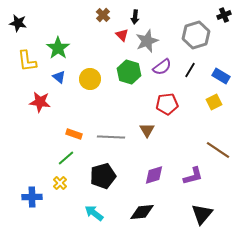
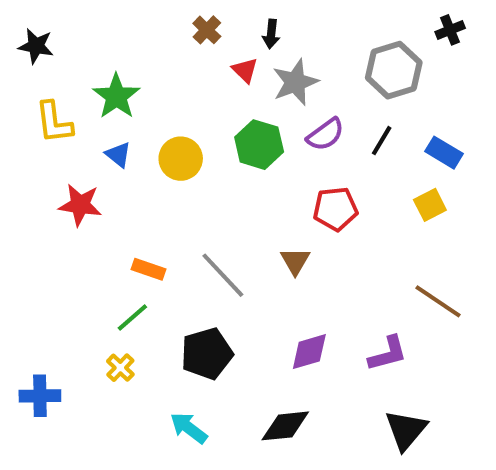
gray line: (111, 137) -> (223, 275), turned 44
blue cross: (32, 197) -> (40, 396), moved

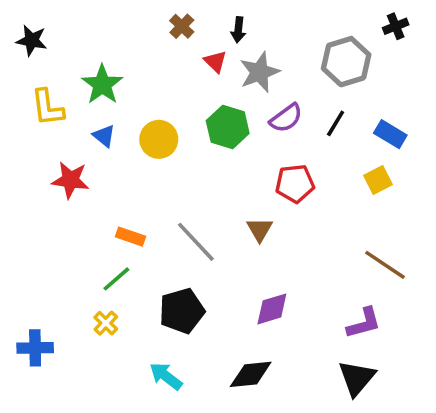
purple L-shape: (388, 354) -> (364, 323), moved

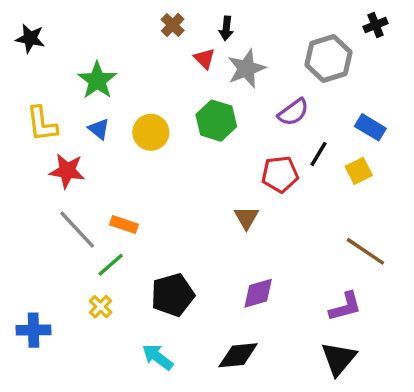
yellow L-shape: (47, 108) -> (42, 124), moved
purple semicircle: (286, 118) -> (293, 112), moved
black line: (336, 123) -> (318, 154), moved
gray line: (196, 242) -> (77, 230), moved

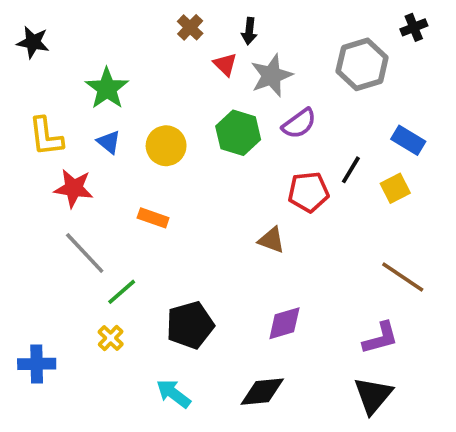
purple semicircle: (293, 112) -> (299, 124), moved
brown triangle: (246, 218) -> (271, 240), turned -40
orange rectangle: (124, 224) -> (153, 218), moved

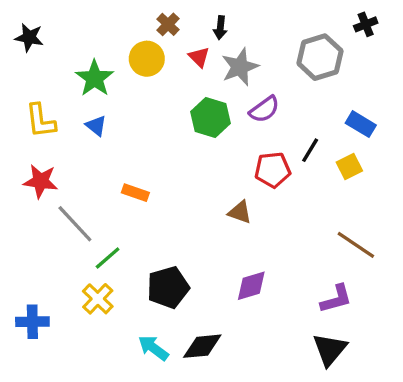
yellow circle: (166, 146) -> (147, 59), moved
red star: (74, 188) -> (41, 181), moved
yellow cross: (111, 338) -> (98, 299), size x1.4
black diamond: (262, 392) -> (202, 346), moved

